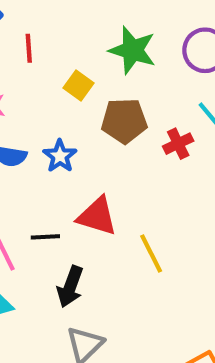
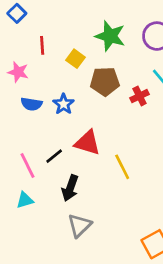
red line: (29, 48) -> (42, 45), moved
black line: (45, 237) -> (54, 156), turned -36

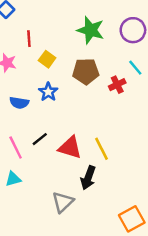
yellow square: (75, 59) -> (47, 59), moved
blue semicircle: (31, 104) -> (19, 103), moved
red triangle: (88, 143) -> (70, 148), moved
black arrow: (70, 188) -> (88, 178), moved

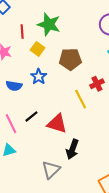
green star: (91, 30) -> (49, 24), moved
red cross: (117, 85) -> (97, 84), moved
yellow line: (101, 149) -> (81, 99), moved

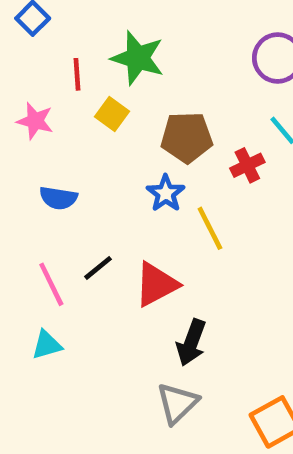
blue star: (39, 77) -> (166, 193), moved
red cross: (97, 84) -> (247, 165), moved
red triangle: (57, 124) -> (156, 284), turned -45
gray triangle: (51, 170) -> (177, 403), moved

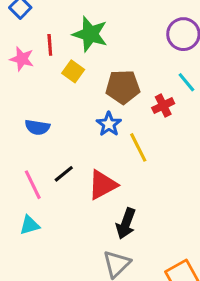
pink star: (35, 121) -> (22, 59), moved

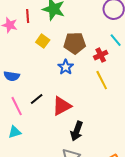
yellow square: (73, 71) -> (43, 41), moved
blue semicircle: (37, 127) -> (12, 76), moved
yellow line: (138, 147) -> (102, 80), moved

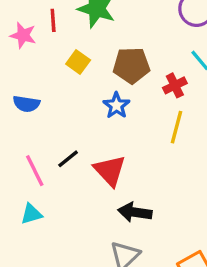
blue semicircle: (12, 76) -> (26, 104), moved
yellow line: (102, 80) -> (177, 127), turned 42
red triangle: (62, 106) -> (110, 171), turned -45
black arrow: (77, 131) -> (135, 212), turned 78

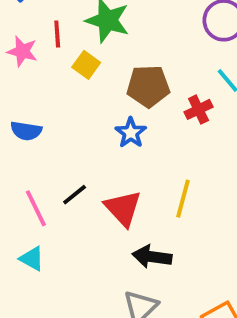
yellow square: (78, 62) -> (86, 65), moved
yellow line: (177, 127) -> (183, 199), moved
cyan triangle: (31, 214) -> (32, 259), turned 45

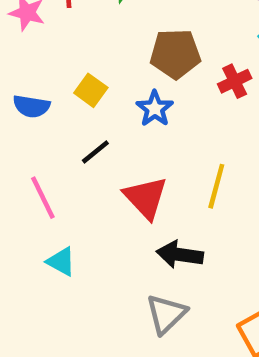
yellow square: (86, 65) -> (91, 90), moved
black line: (75, 195) -> (95, 152), moved
cyan triangle: (32, 259) -> (61, 261), moved

